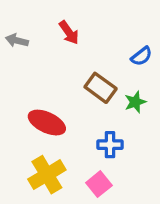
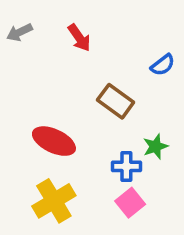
gray arrow: (17, 40) -> (20, 32), moved, turned -40
green star: (135, 102) -> (155, 146), moved
pink square: (99, 184) -> (130, 203), moved

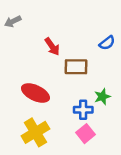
red arrow: (79, 38) -> (52, 46), moved
brown rectangle: (116, 101) -> (76, 67), turned -35

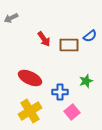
brown rectangle: (76, 67) -> (69, 45), moved
blue cross: (83, 110) -> (60, 92), moved

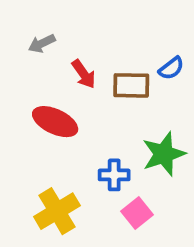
gray arrow: (11, 18) -> (42, 43), moved
red ellipse: (30, 78) -> (55, 122), moved
green star: (86, 81) -> (164, 154), size x1.6

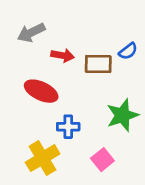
gray arrow: (42, 43) -> (31, 33), size x1.4
red arrow: (84, 74) -> (63, 55), turned -45
blue cross: (114, 175) -> (68, 127), moved

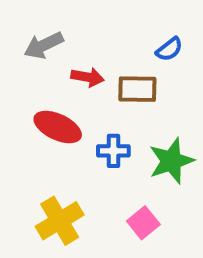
blue semicircle: (128, 51) -> (169, 49), moved
blue cross: (68, 127) -> (113, 151), moved

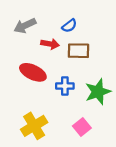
blue semicircle: (169, 49) -> (69, 26), moved

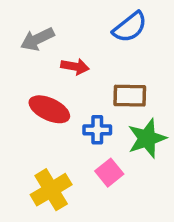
blue semicircle: (69, 26) -> (130, 27), moved, size x1.5
brown rectangle: (78, 51) -> (130, 96), moved
pink square: (82, 127) -> (109, 173), moved

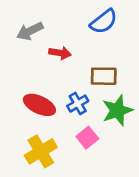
red ellipse: (49, 109) -> (39, 105), moved
blue cross: (97, 130) -> (78, 104), turned -30

